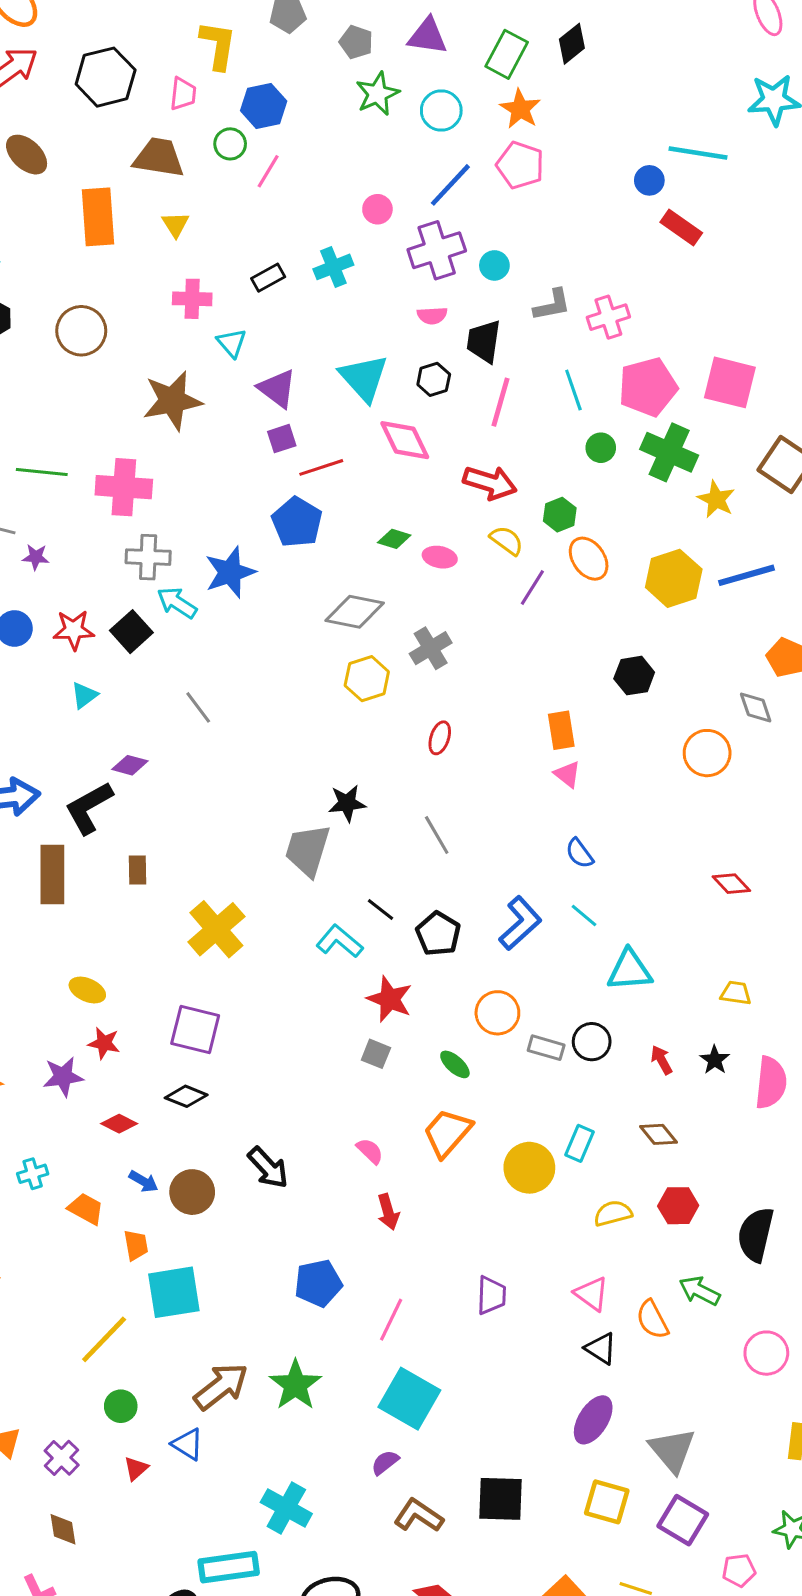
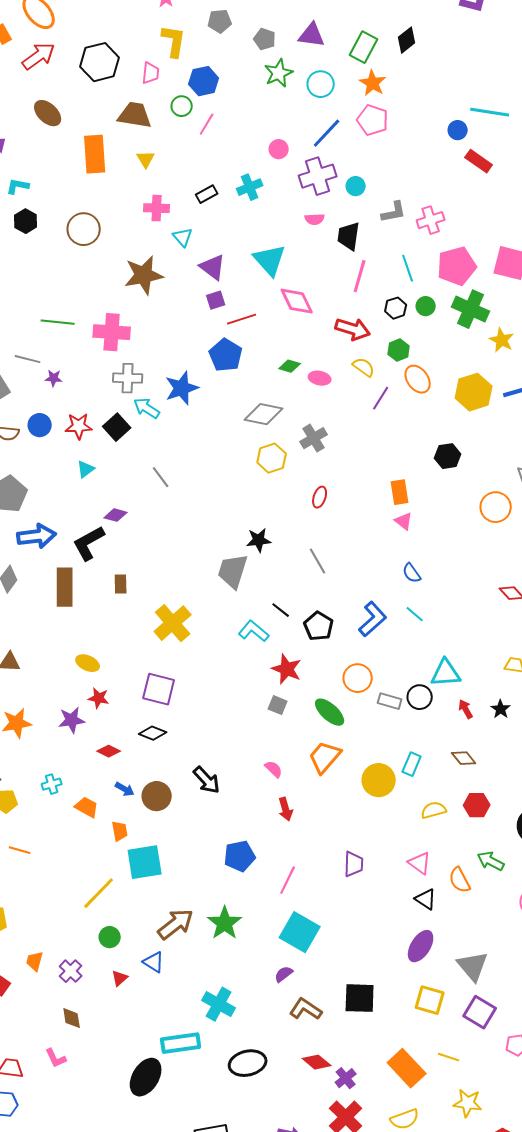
black hexagon: (434, 379) -> (396, 308), moved
cyan triangle: (630, 970) -> (446, 673), moved
green ellipse: (455, 1064) -> (330, 712), size x1.5

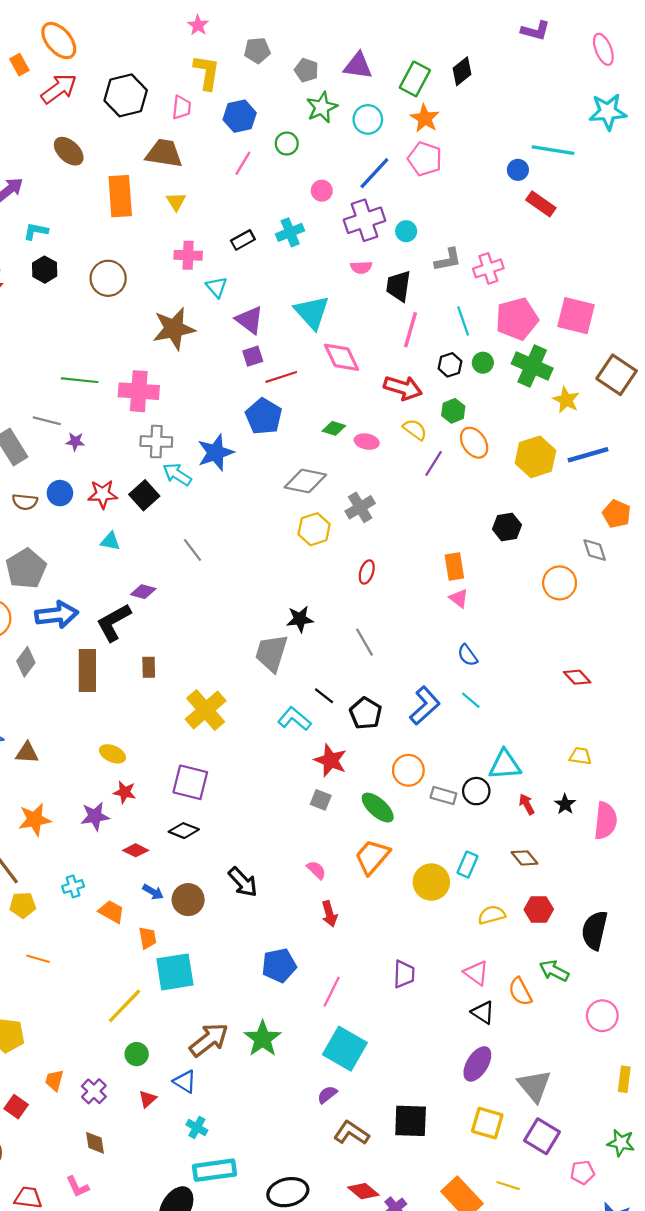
green circle: (182, 106) -> (287, 144), moved
cyan triangle: (86, 469) -> (110, 541), turned 48
cyan cross: (219, 1004) -> (197, 1127), moved, size x0.6

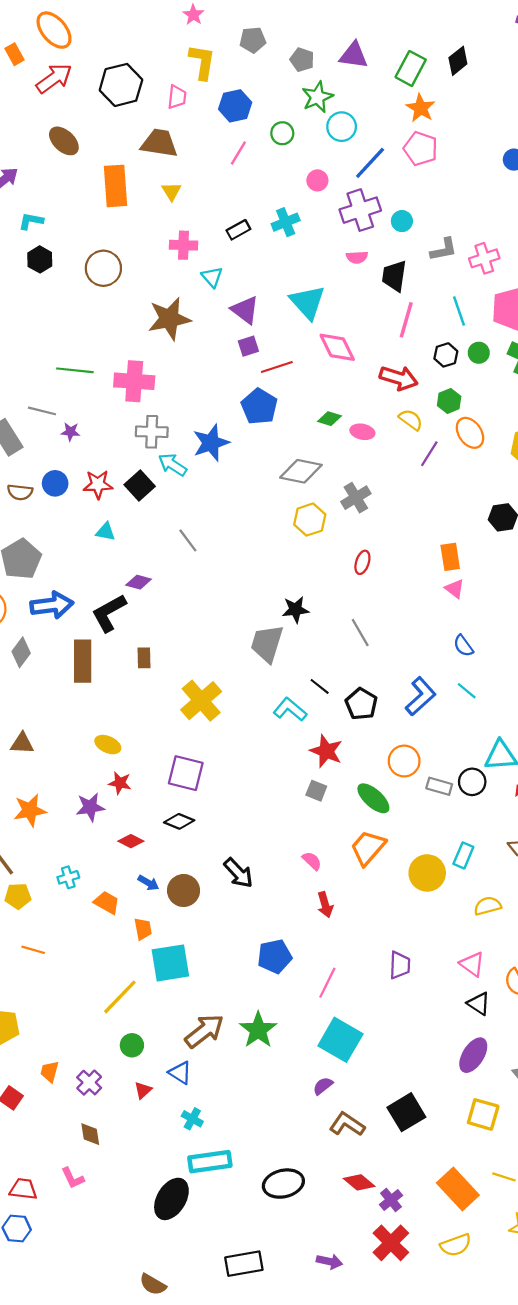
cyan circle: (368, 119) -> (342, 127), moved
black square: (411, 1121) -> (406, 1112), turned -33

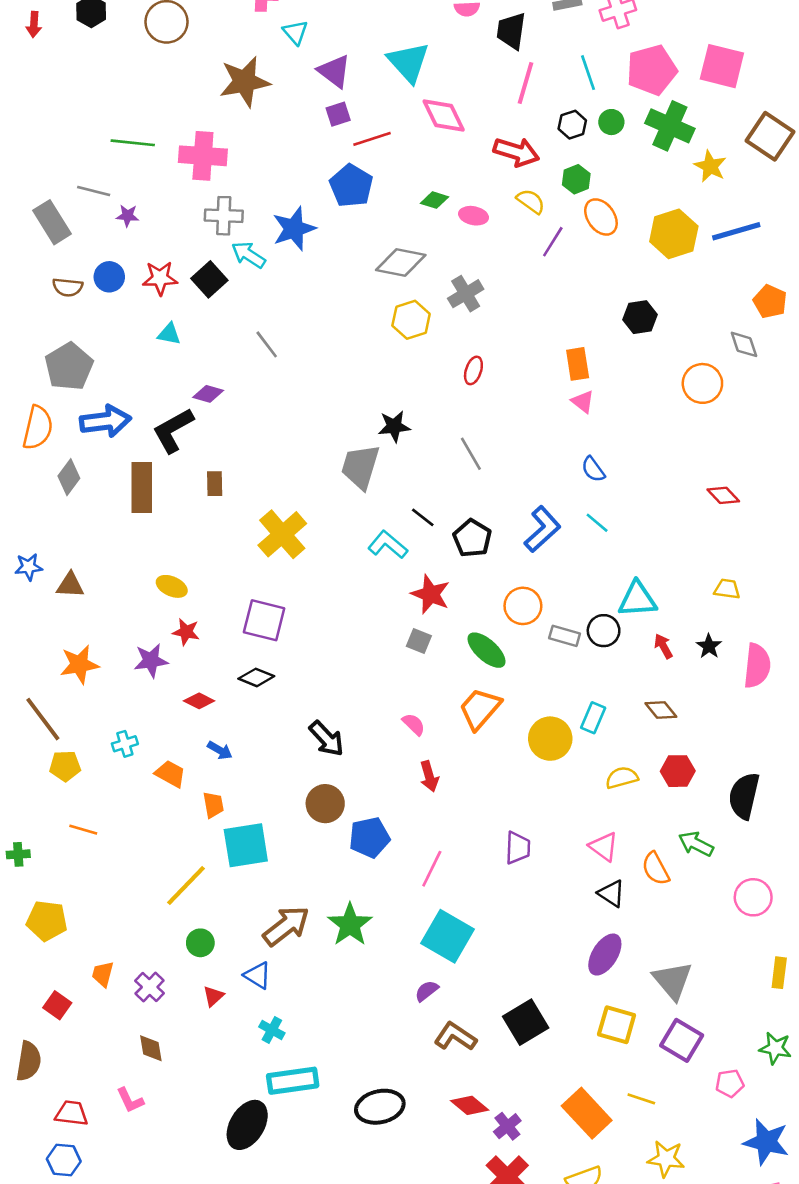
brown circle: (184, 891) -> (325, 804), moved

